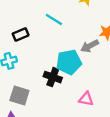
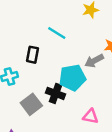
black rectangle: (21, 34) -> (33, 55), moved, turned -56
gray square: (19, 95) -> (31, 104), moved, turned 36

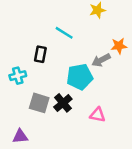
black cross: (55, 93) -> (63, 103), moved, turned 30
gray square: (31, 104) -> (39, 103), turned -36

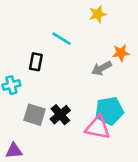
cyan pentagon: (80, 77) -> (109, 111), moved
pink triangle: (97, 115) -> (98, 128), size x1.5

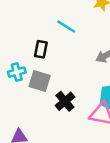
gray square: (35, 115) -> (40, 81), moved

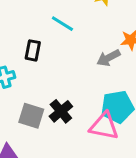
gray square: (40, 81) -> (31, 116), moved

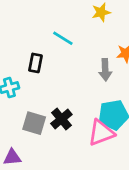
gray arrow: (108, 58) -> (105, 70), turned -65
pink triangle: (104, 126) -> (101, 133), turned -32

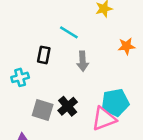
gray arrow: (105, 70) -> (83, 61), moved

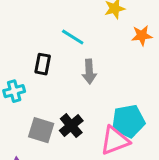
orange star: (126, 46) -> (142, 36), moved

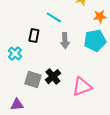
cyan cross: (14, 91) -> (15, 54), turned -32
cyan pentagon: (128, 121) -> (95, 41), moved

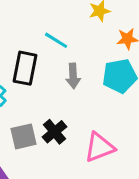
black rectangle: (34, 36) -> (25, 68), size x1.5
gray square: (33, 80) -> (24, 136), turned -30

